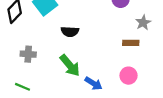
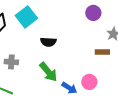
pink circle: (129, 76) -> (89, 82), moved

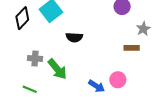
green arrow: (48, 72) -> (57, 69), moved

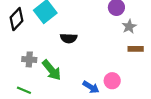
gray star: (143, 29) -> (129, 27), moved
brown rectangle: (132, 48) -> (136, 49), moved

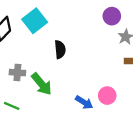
black semicircle: (69, 38) -> (60, 50), turned -98

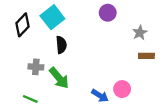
purple circle: (112, 16) -> (108, 13), moved
black semicircle: (60, 50) -> (61, 45), moved

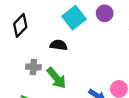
cyan square: (52, 17) -> (74, 18), moved
black semicircle: (61, 45) -> (59, 45), turned -77

